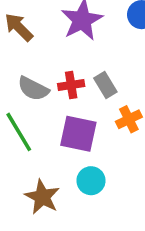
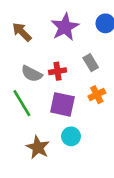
gray rectangle: (105, 85) -> (91, 63), moved

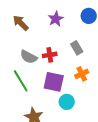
purple star: (65, 27) -> (56, 19), size x0.7
cyan circle: (71, 136) -> (67, 102), moved

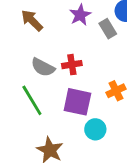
gray rectangle: (77, 48) -> (108, 29), moved

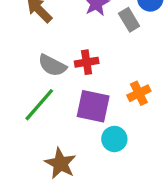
green line: (32, 100) -> (39, 105), turned 72

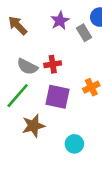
cyan circle: (114, 139) -> (74, 144), moved
brown star: (60, 163) -> (33, 126), moved, turned 30

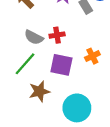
cyan circle: (74, 144) -> (77, 108), size x1.6

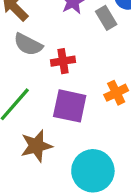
gray semicircle: (34, 37) -> (28, 44), moved

